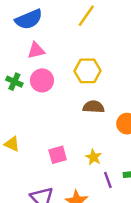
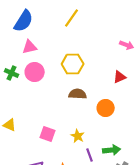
blue semicircle: (29, 19) -> (24, 21), turned -35
pink square: (58, 155) -> (48, 134), turned 35

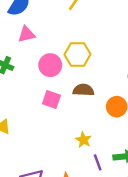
pink circle: (35, 72) -> (50, 65), moved
pink square: (48, 134) -> (51, 100), moved

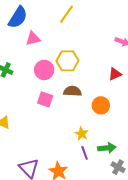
pink triangle: (27, 34) -> (33, 39), moved
yellow star: (83, 140) -> (82, 134), moved

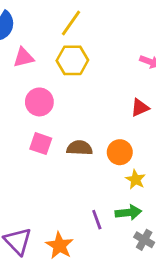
yellow hexagon: (67, 61) -> (72, 60), moved
brown semicircle: (72, 91) -> (80, 148), moved
yellow star: (82, 134) -> (136, 179), moved

